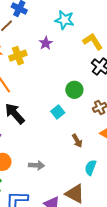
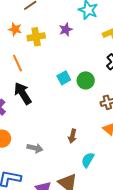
cyan square: (58, 112) -> (64, 78), moved
brown arrow: (77, 141) -> (72, 136), moved, turned 32

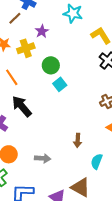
purple star: (66, 30) -> (42, 31), moved
green circle: (86, 80) -> (51, 65), moved

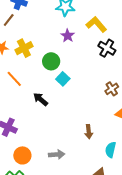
purple star: (42, 31) -> (68, 36), moved
black arrow: (22, 106) -> (40, 99), moved, size x0.7

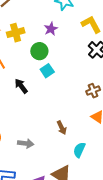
purple star: (68, 36) -> (51, 29), moved
brown arrow: (89, 132) -> (62, 128), turned -32

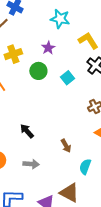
cyan square: (47, 71) -> (68, 78), moved
black arrow: (21, 86) -> (27, 131), moved

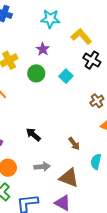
brown triangle: (69, 193) -> (69, 178), moved

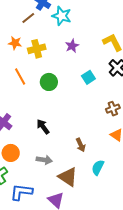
cyan star: (50, 19) -> (62, 16), moved
green circle: (36, 73) -> (49, 82), moved

